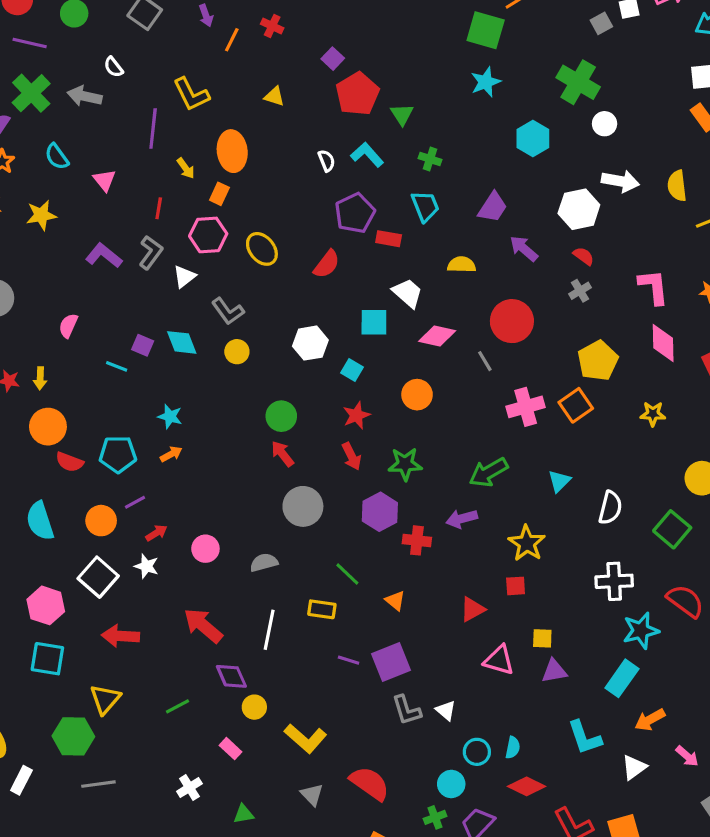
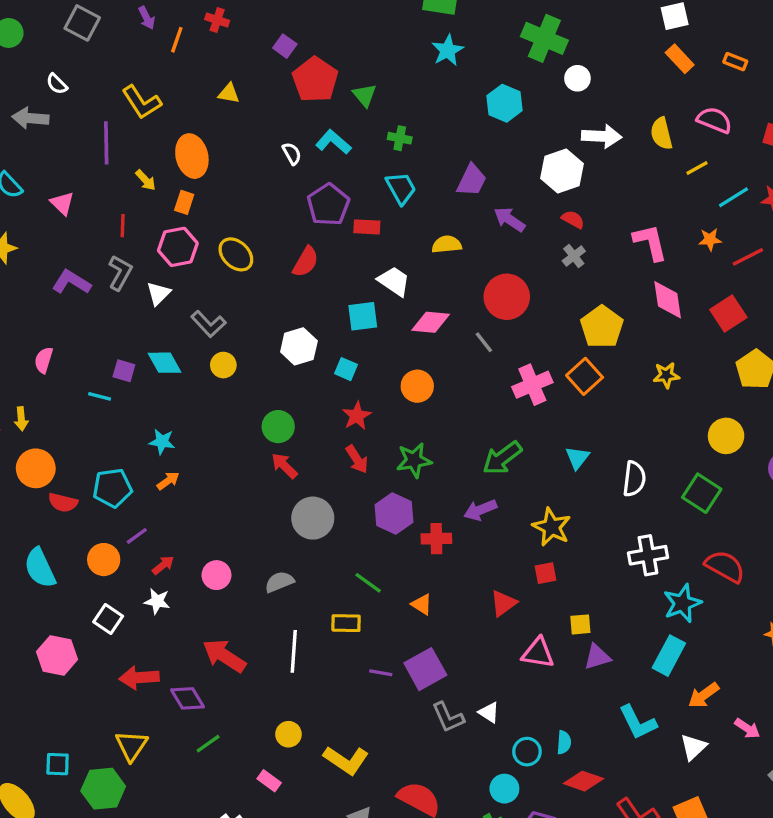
white square: (98, 577) -> (108, 619), size x0.7
cyan square: (47, 659) -> (58, 764), moved, size x0.7
purple diamond: (231, 676) -> (188, 698), moved

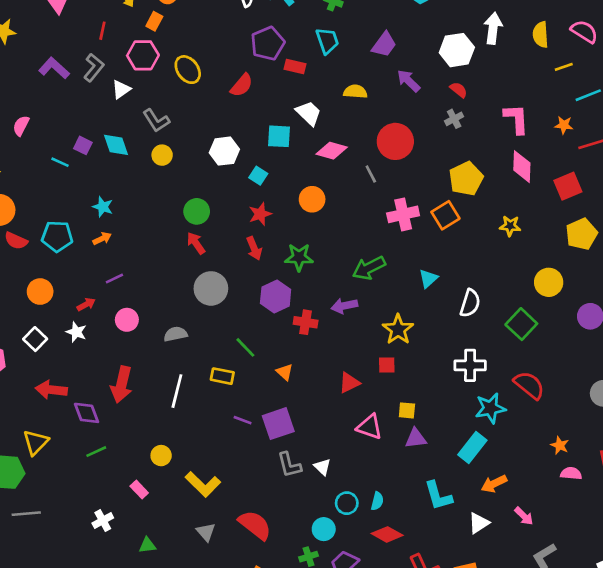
white arrow: (602, 136) -> (493, 28), turned -96
purple line: (137, 536) -> (114, 279), moved
red arrow: (224, 656) -> (122, 385), turned -120

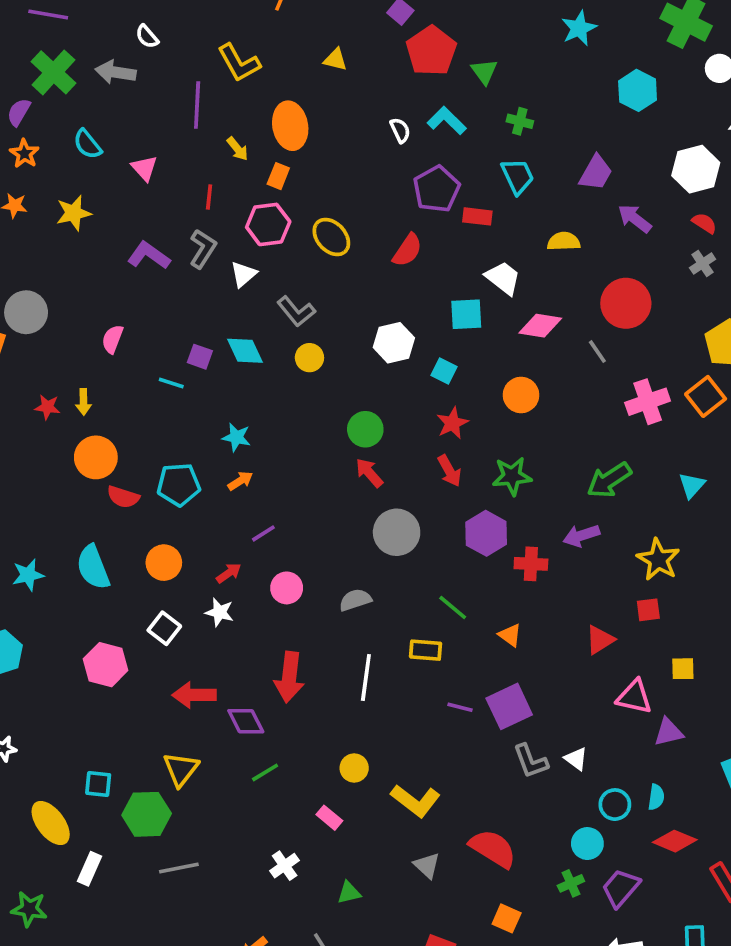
purple triangle: (416, 438) -> (669, 732), moved

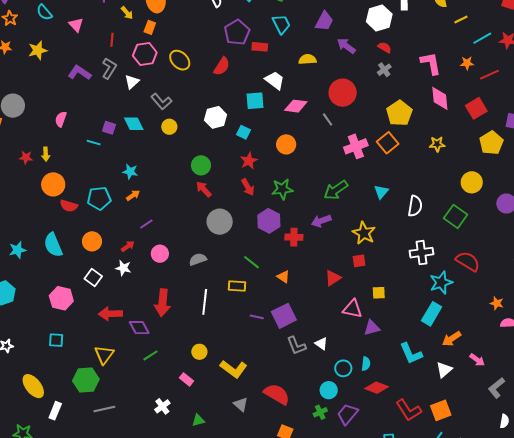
cyan square: (98, 784) -> (56, 340), moved

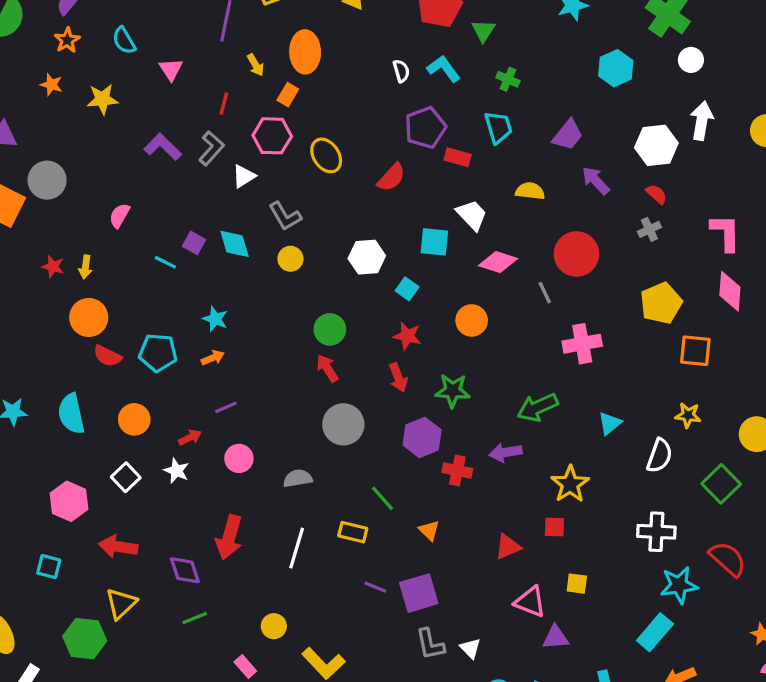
orange square: (388, 143) -> (695, 351), moved, turned 35
yellow star: (437, 144) -> (688, 415), moved
red star: (249, 161) -> (407, 336), turned 30
red arrow: (110, 314) -> (118, 547), moved

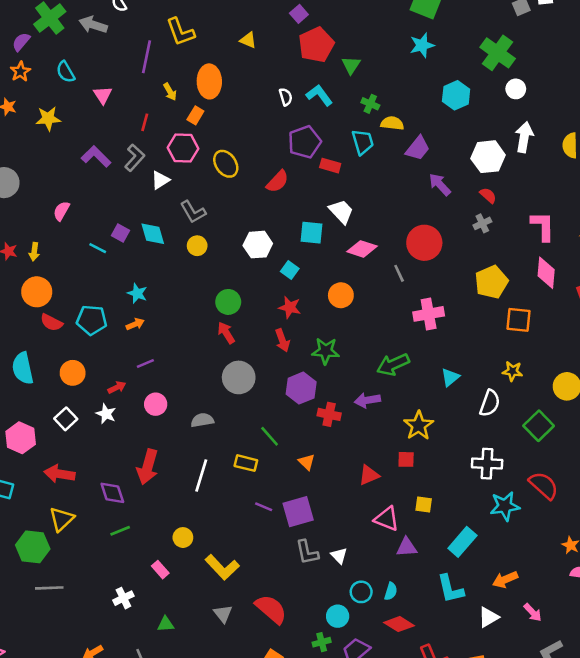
yellow semicircle: (530, 191) -> (392, 123), moved
cyan rectangle: (655, 632) -> (462, 542), moved

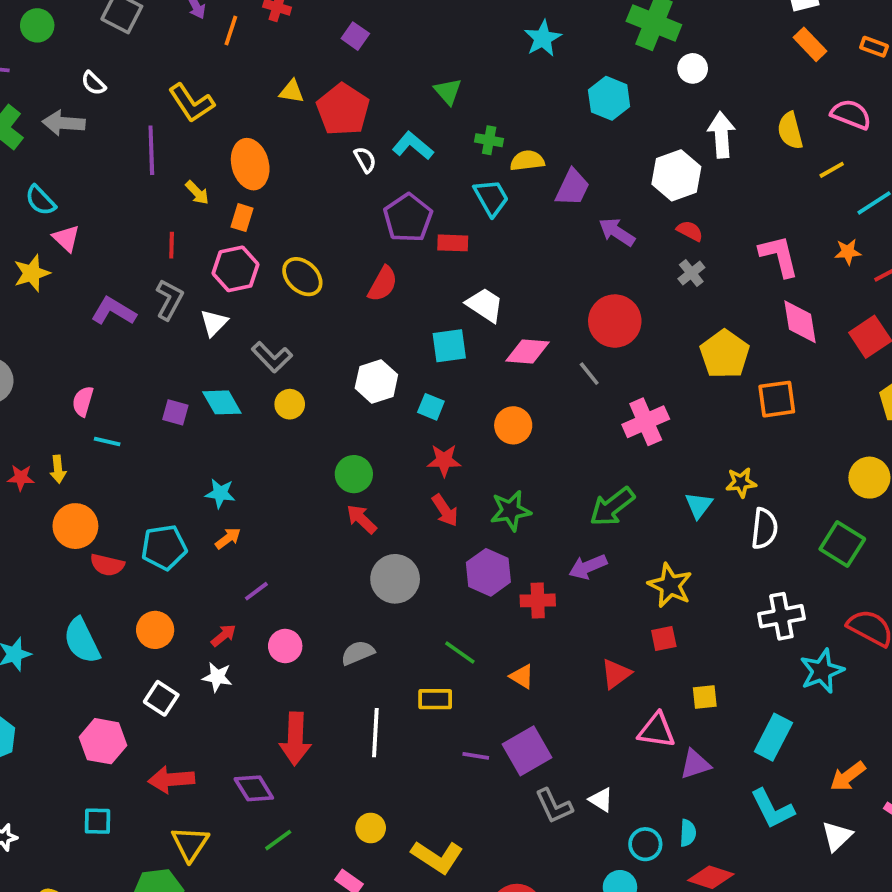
red pentagon: (316, 45) -> (343, 110), moved
pink triangle: (103, 95) -> (66, 238), moved
cyan line: (98, 248) -> (107, 441), moved
yellow star: (513, 371) -> (741, 482), moved

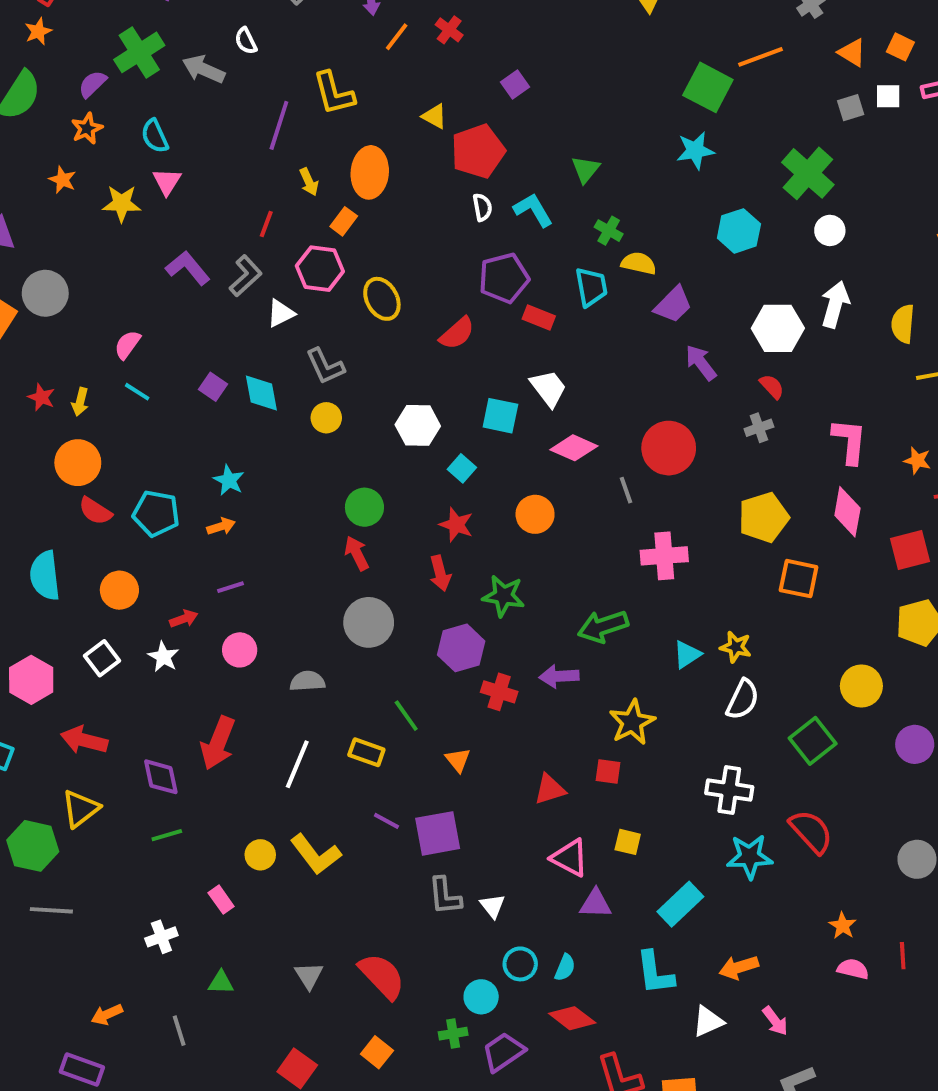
yellow L-shape: (437, 857) -> (316, 854), moved

